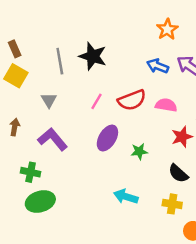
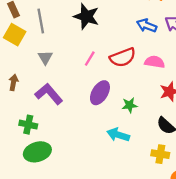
gray line: (60, 61) -> (41, 21), moved
cyan arrow: (126, 197) -> (118, 135), moved

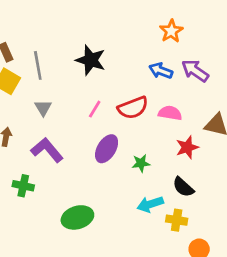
cyan arrow: (118, 135) -> (150, 204), moved, turned -35
green ellipse: (37, 152) -> (77, 217), moved

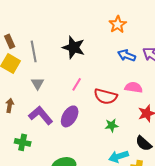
orange star: (171, 31) -> (118, 24), moved
red semicircle: (133, 108) -> (106, 96), moved, turned 35
purple ellipse: (107, 149) -> (70, 116), moved

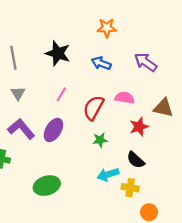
orange star: (118, 24) -> (107, 28), turned 30
blue arrow: (127, 55) -> (101, 63), moved
red semicircle: (106, 96) -> (93, 108), turned 105

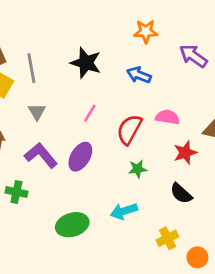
purple arrow: (146, 62) -> (193, 56), moved
cyan arrow: (108, 174) -> (124, 211), moved
yellow cross: (130, 188) -> (167, 238), moved, turned -35

